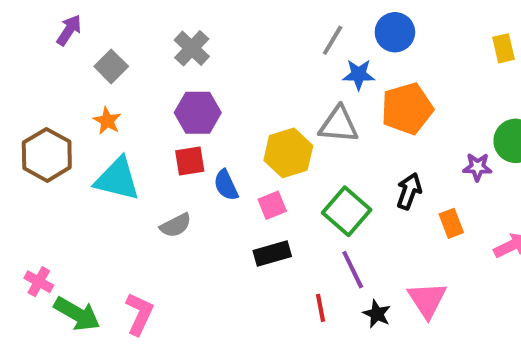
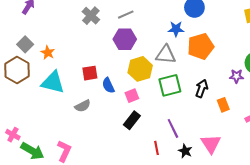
gray line: (333, 40) -> (126, 15), moved, turned 35
gray square: (111, 66) -> (25, 44), moved
purple hexagon: (198, 113) -> (125, 39), moved
green square: (347, 211) -> (170, 85), moved, turned 35
black rectangle: (272, 254) -> (132, 120), turned -36

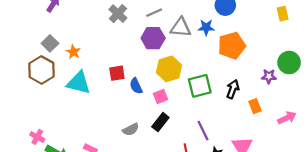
gray triangle: (166, 55) -> (181, 27), moved
gray semicircle: (83, 106) -> (131, 129), moved

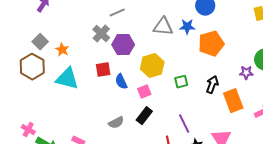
gray line: (154, 13) -> (117, 13), moved
gray cross: (118, 14) -> (101, 34), moved
purple hexagon: (153, 38) -> (123, 45), moved
green square: (200, 86) -> (181, 82), size x0.6
orange rectangle: (255, 106) -> (233, 101), size x1.6

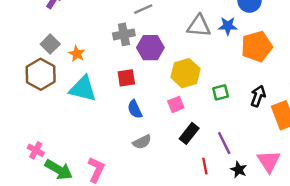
gray cross: (101, 34) -> (124, 34), turned 36
blue semicircle: (121, 82) -> (135, 109), moved
black rectangle: (144, 116) -> (189, 133), moved

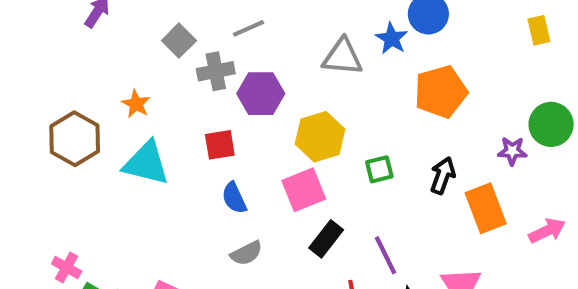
blue star: (228, 26) -> (392, 39), moved, turned 30
gray square: (50, 44) -> (179, 41), moved
pink square: (176, 104) -> (304, 190), size x1.5

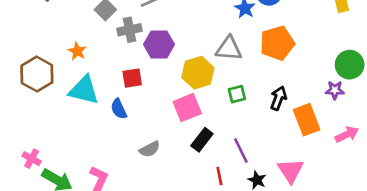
gray triangle: (343, 57) -> (229, 49), moved
purple star: (512, 151) -> (335, 90), moved
blue semicircle: (234, 198) -> (119, 109), moved

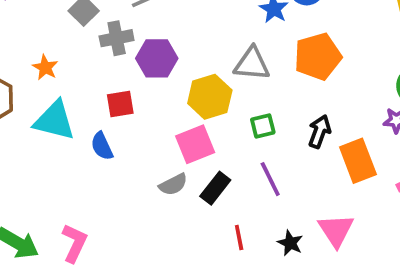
gray semicircle: (150, 149) -> (173, 184), moved
purple line: (241, 151) -> (270, 179), moved

